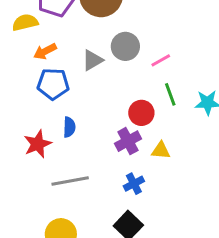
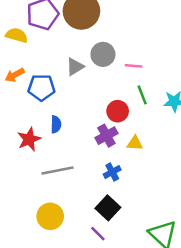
yellow semicircle: (25, 22) -> (17, 35), turned 30
orange arrow: (45, 51) -> (15, 75), moved
pink line: (161, 60) -> (134, 66), turned 35

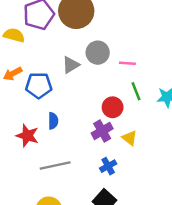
red star: (29, 139) -> (27, 136), turned -30
yellow triangle: (135, 143) -> (130, 138), turned 35

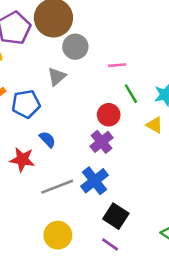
gray circle: (98, 53) -> (75, 47), moved
blue semicircle: (53, 121) -> (47, 139), turned -35
yellow triangle: (130, 138) -> (154, 125), moved
blue cross: (108, 166) -> (94, 181), moved, size x1.5

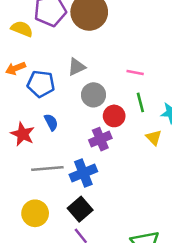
gray circle: (75, 47) -> (94, 95), moved
black square: (116, 216) -> (80, 209), moved

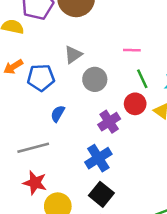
red circle: (114, 116) -> (135, 104), moved
blue semicircle: (51, 122) -> (58, 114), turned -112
red star: (23, 134) -> (35, 183), moved
gray line: (47, 168) -> (33, 148), moved

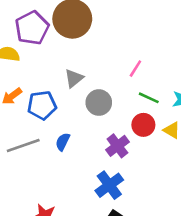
pink line: (132, 50) -> (135, 69), turned -54
green line: (142, 79) -> (149, 98), turned -36
gray line: (33, 148) -> (23, 146), moved

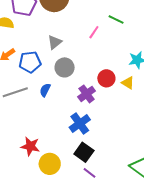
pink line: (135, 69) -> (94, 32), moved
green line: (149, 98) -> (116, 19), moved
gray circle: (99, 103) -> (65, 67), moved

